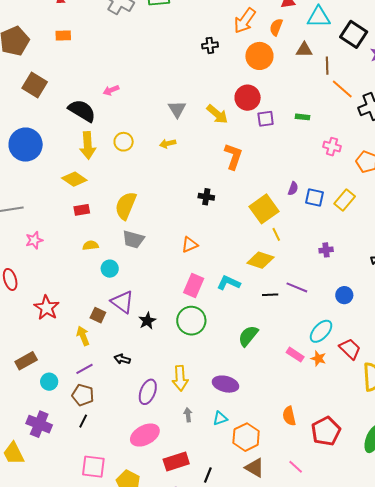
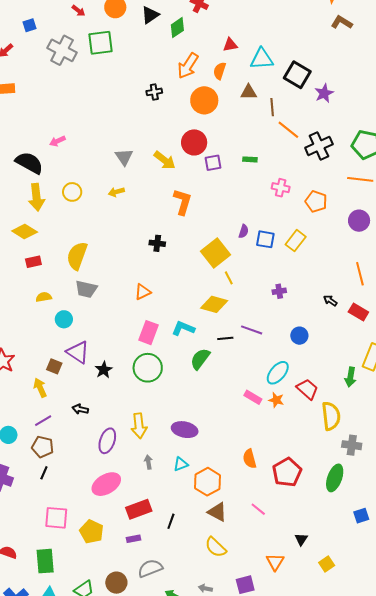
green semicircle: (248, 336) -> (200, 359), moved

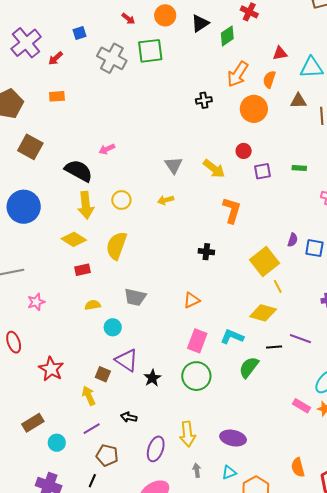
red circle: (194, 142) -> (244, 151), size x0.6
yellow semicircle: (77, 256) -> (116, 246), moved
brown pentagon: (43, 447) -> (107, 455), moved

